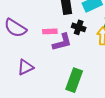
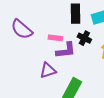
purple triangle: (25, 67) -> (48, 71), moved

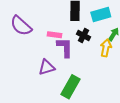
purple L-shape: (66, 50) -> (65, 47), turned -85

